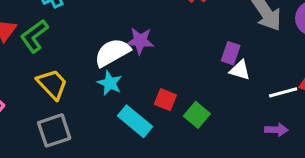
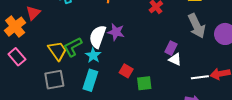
green L-shape: (34, 36) -> (73, 47), moved
white semicircle: (112, 52) -> (98, 37), turned -50
green square: (197, 115) -> (144, 83), turned 35
cyan rectangle: (135, 121) -> (90, 80), moved, turned 60

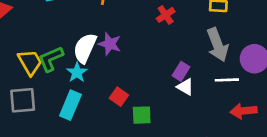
white line: (200, 77) -> (227, 80), moved

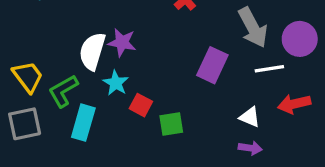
green L-shape: (51, 59) -> (63, 91), moved
purple rectangle: (181, 71) -> (212, 65), size x1.5
cyan star: (77, 72) -> (116, 83), moved
white triangle: (185, 87) -> (250, 117), moved

